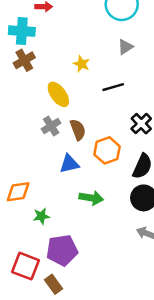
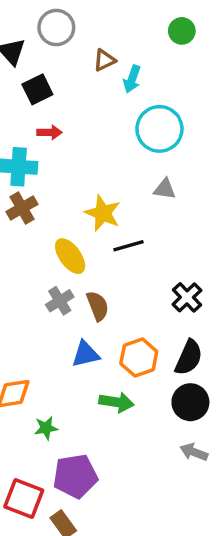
gray triangle: (125, 47) -> (165, 189), turned 42
yellow star: (82, 64) -> (103, 213), size x1.5
black line: (113, 87) -> (129, 246), moved
orange hexagon: (107, 150) -> (139, 358), moved

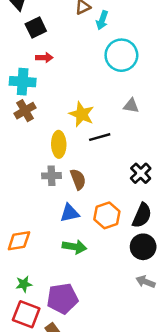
gray triangle: (165, 189) -> (131, 106), moved
yellow ellipse: (70, 256) -> (59, 144), turned 35
gray cross: (60, 301) -> (52, 176), turned 30
green arrow: (117, 402) -> (74, 247), moved
green star: (46, 428) -> (24, 284), moved

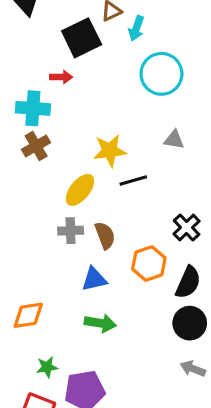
black square: (36, 27) -> (82, 38), moved, size x1.4
yellow star: (82, 114) -> (110, 151), turned -30
yellow ellipse: (59, 144) -> (80, 190), turned 40
orange hexagon: (107, 215) -> (149, 264), moved
green star: (24, 284) -> (47, 367), moved

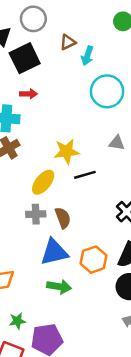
black square: (82, 38) -> (25, 58), moved
orange hexagon: (149, 264) -> (94, 260), moved
blue triangle: (94, 279) -> (54, 252), size x1.4

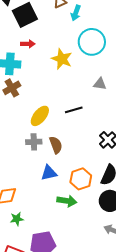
yellow star: (66, 152) -> (62, 59), moved, turned 30
blue triangle: (54, 252) -> (49, 173), size x0.7
green arrow: (59, 287) -> (67, 201), moved
green star: (17, 321) -> (17, 219), moved

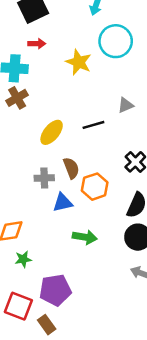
gray triangle: (100, 84) -> (125, 105), moved, turned -32
gray cross: (34, 142) -> (44, 178), moved
orange hexagon: (81, 179) -> (95, 187), moved

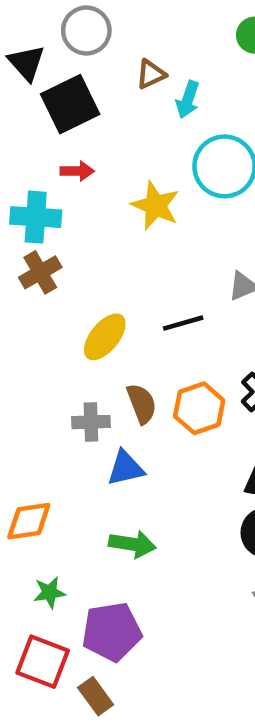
orange hexagon: (95, 187) -> (199, 408), moved
green arrow: (85, 237) -> (132, 544), moved
green star: (23, 259) -> (49, 593), moved

